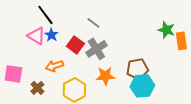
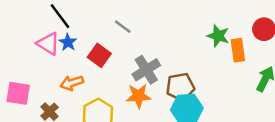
gray cross: (96, 49) -> (146, 70), moved

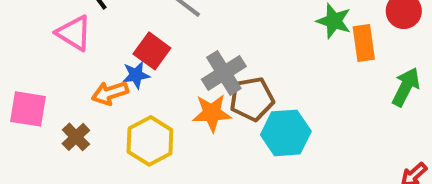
blue star: (68, 42) -> (136, 75), moved, turned 30
brown pentagon: (180, 87) -> (252, 99), moved

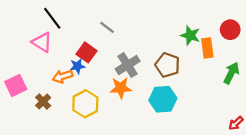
brown pentagon: (252, 99) -> (167, 65), moved, turned 30
pink square: (28, 109) -> (16, 86), turned -35

